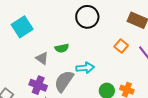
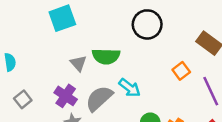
green semicircle: (62, 48) -> (106, 56), size x1.5
cyan arrow: (85, 68) -> (130, 88), turned 30

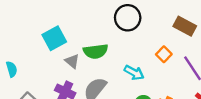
cyan square: (62, 18) -> (54, 38), moved
cyan arrow: (130, 88) -> (134, 73), moved

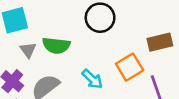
brown rectangle: (185, 26) -> (160, 42), turned -55
orange square: (164, 54) -> (130, 67), size x1.5

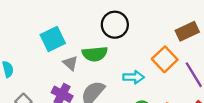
black circle: (100, 18) -> (115, 25), moved
cyan arrow: (92, 79) -> (134, 77), turned -30

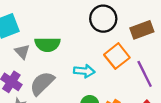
black circle: (115, 25) -> (103, 19), moved

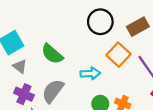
green semicircle: (47, 44) -> (52, 54), turned 50
gray triangle: (22, 52) -> (20, 66), moved

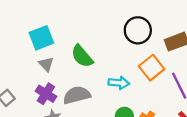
gray semicircle: (53, 91) -> (77, 95), turned 30

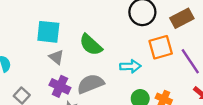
cyan square: (41, 38) -> (48, 32), turned 35
orange square: (152, 68) -> (161, 47), turned 30

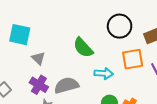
cyan square: (48, 32) -> (20, 35), moved
green semicircle: (91, 45) -> (83, 48), moved

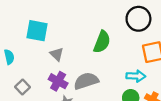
green semicircle: (83, 48) -> (102, 42), turned -115
cyan arrow: (104, 73) -> (136, 76), moved

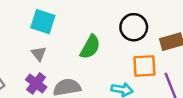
cyan square: (37, 31) -> (43, 22), moved

